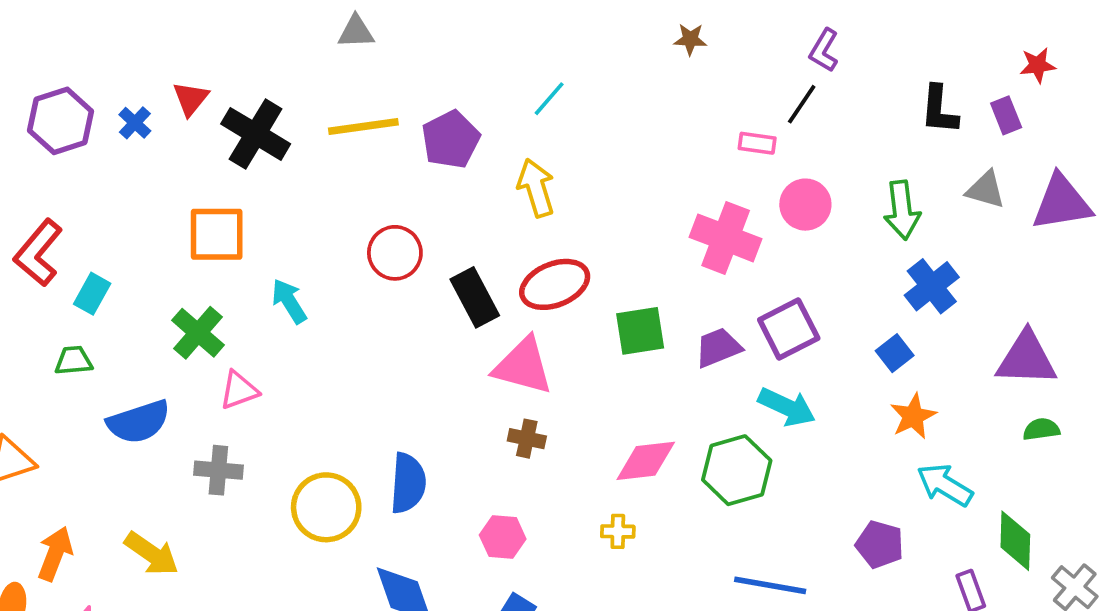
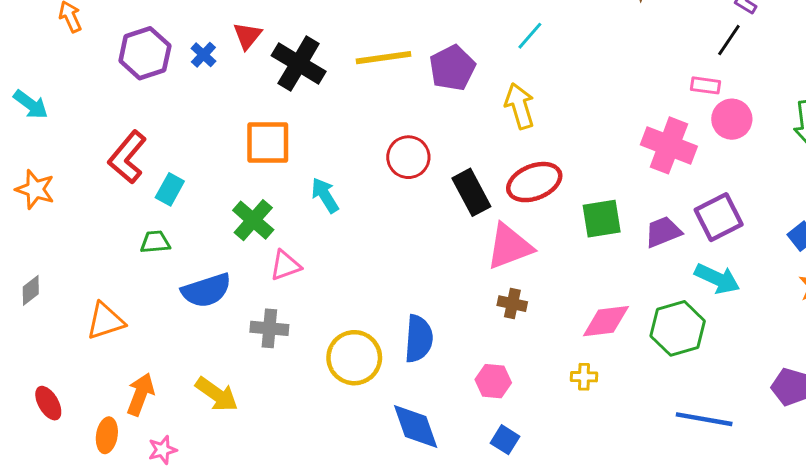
pink rectangle: (757, 143) -> (706, 85), moved
pink triangle: (523, 366) -> (509, 246), turned -36

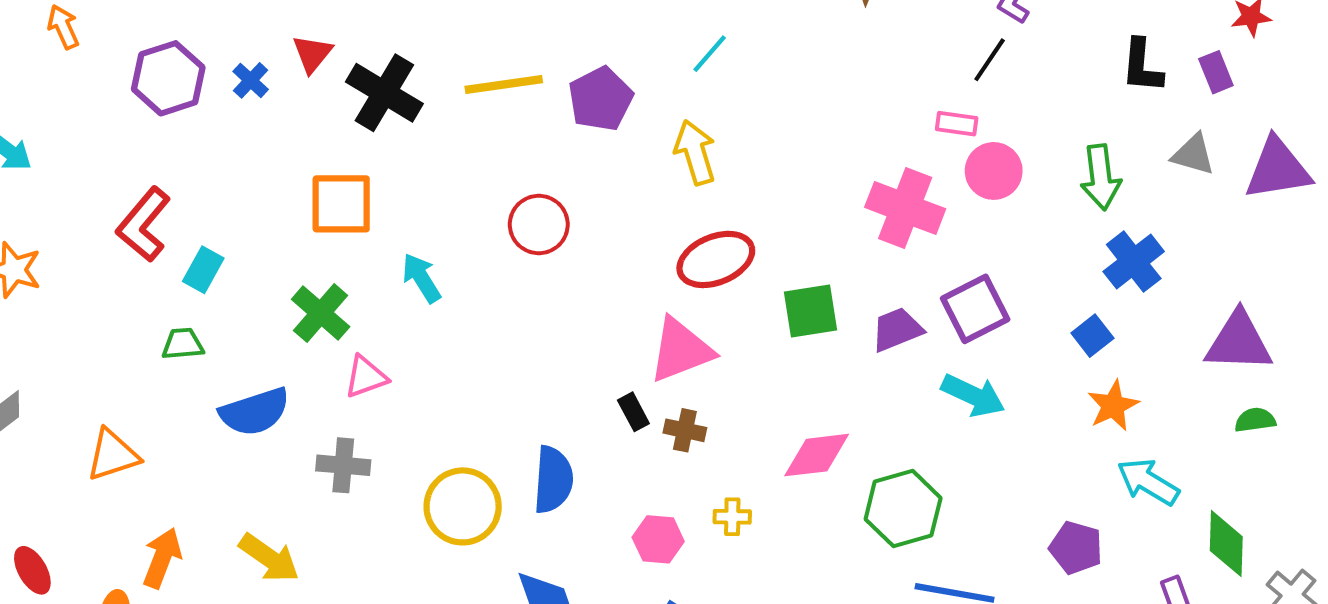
black rectangle: (471, 192) -> (633, 412), moved, size x0.6
green hexagon: (678, 328) -> (903, 509), moved
yellow cross: (584, 377) -> (732, 517), moved

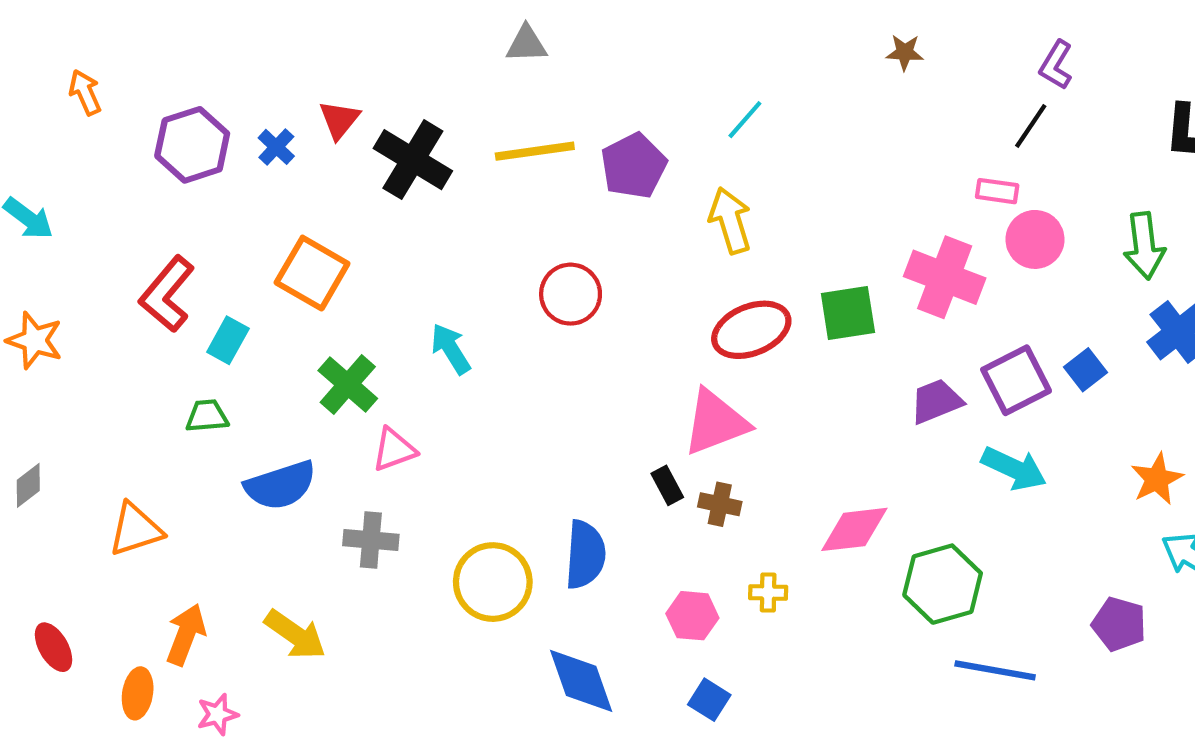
orange square: (341, 204) -> (312, 273), moved, turned 30
green square: (810, 311) -> (848, 313), moved
blue square: (1092, 336) -> (1085, 370), moved

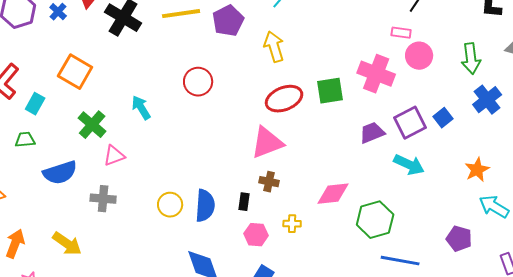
black rectangle: (667, 485) -> (244, 202), moved, turned 36
yellow circle: (493, 582) -> (170, 205), moved, size x0.7

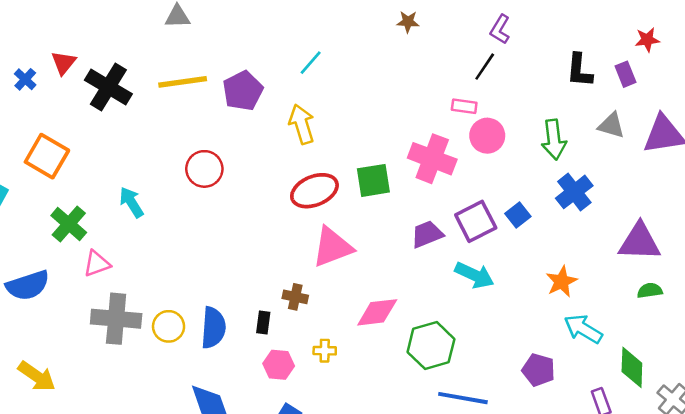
pink triangle: (267, 143) -> (332, 247), moved
gray cross: (103, 199) -> (116, 319), moved, size x1.5

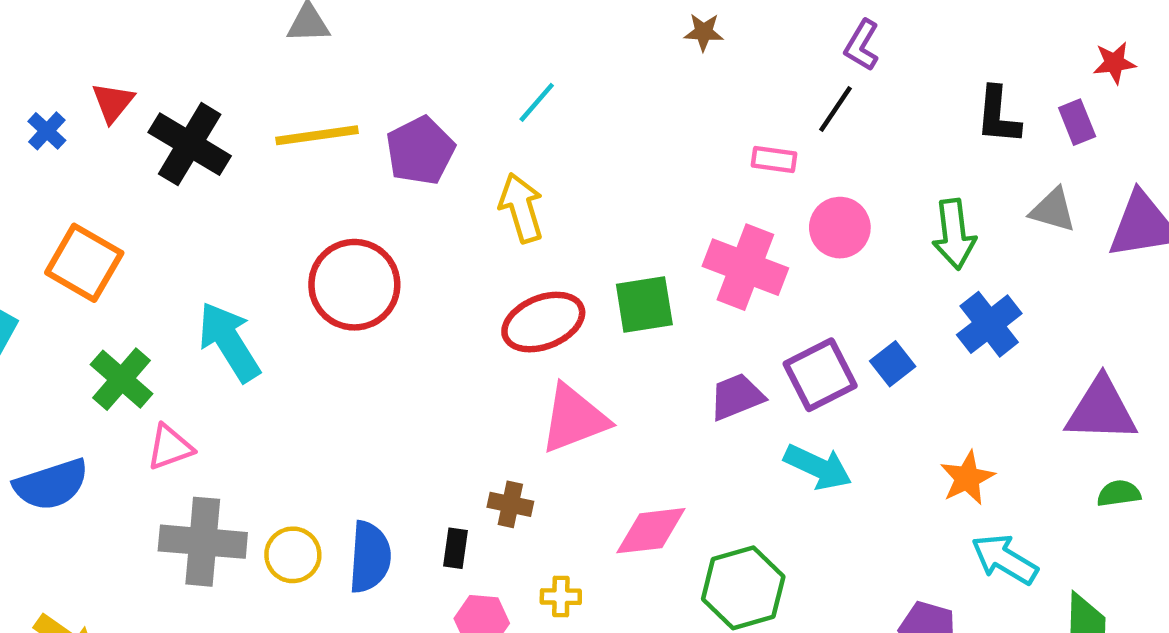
pink rectangle: (464, 106) -> (774, 159), moved
red circle: (204, 169) -> (354, 285), size x1.4
cyan arrow: (131, 202) -> (229, 342), size x1.5

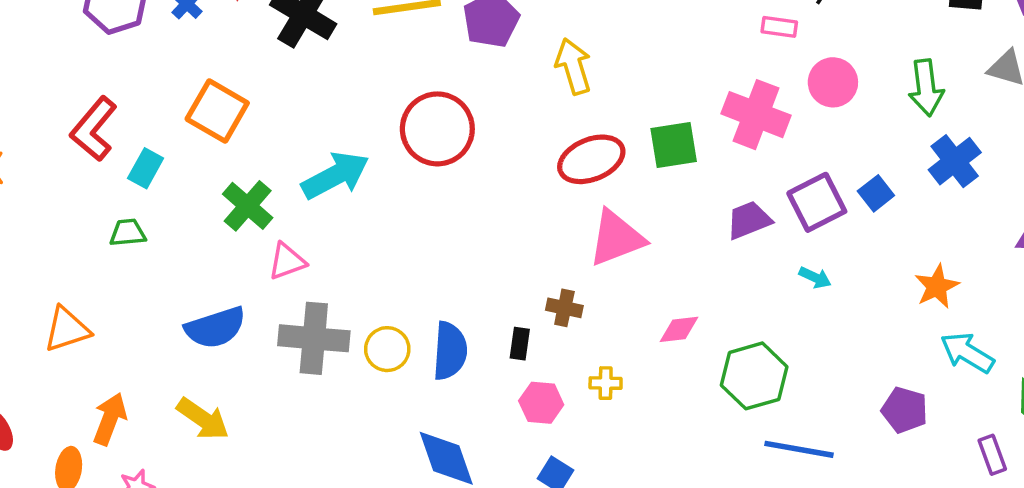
cyan arrow: (229, 342) -> (335, 175), turned 94
cyan arrow: (818, 467) -> (815, 277), size x0.6
blue semicircle: (51, 485) -> (215, 328), moved
pink diamond: (651, 531) -> (679, 329), size x0.7

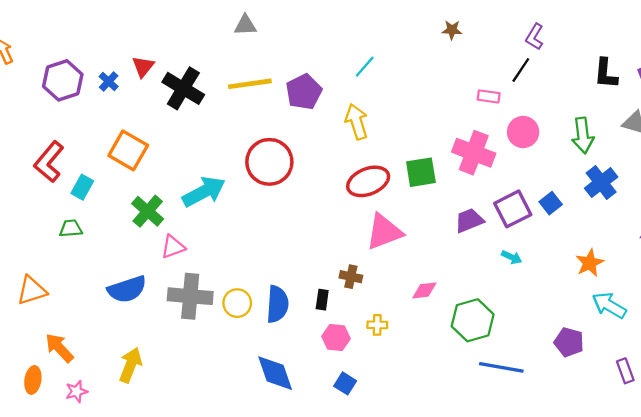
orange arrow: (110, 419) -> (59, 348), turned -64
yellow arrow: (203, 419) -> (130, 365), moved, turned -104

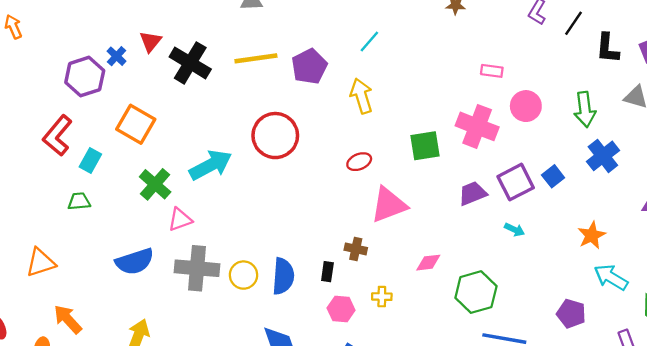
black line: (521, 70) -> (573, 23), moved
purple hexagon: (63, 80) -> (85, 77), moved
red ellipse: (368, 181) -> (359, 162), moved, size x0.6

